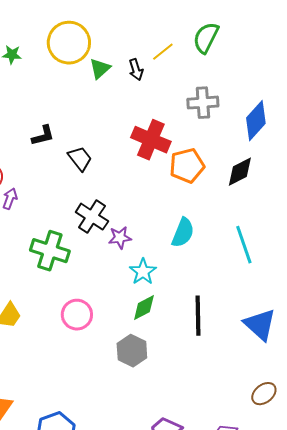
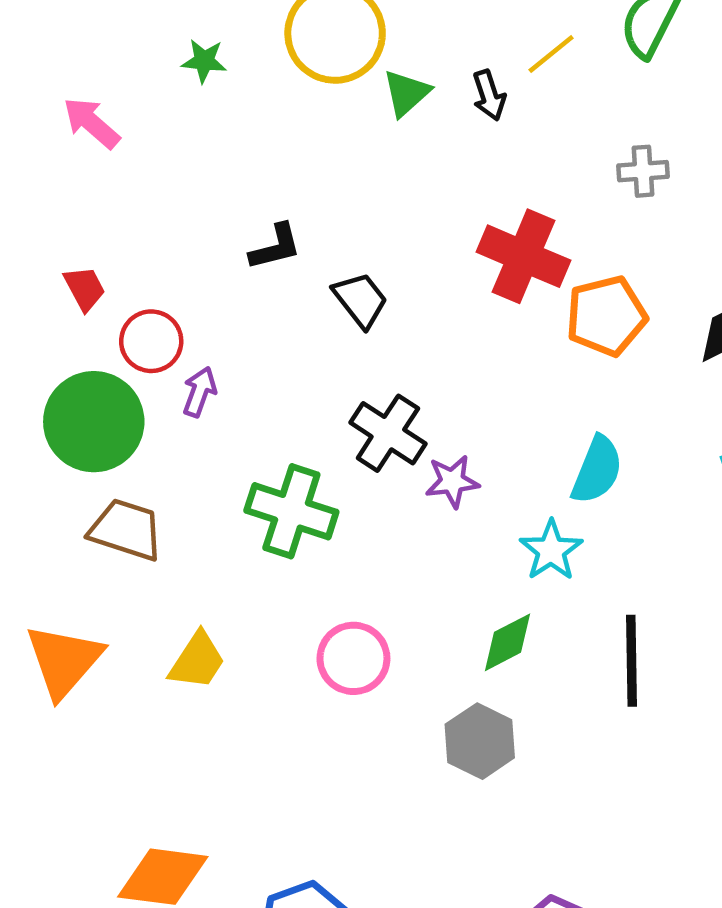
gray cross: (203, 103) -> (643, 171), size x0.7
cyan star: (143, 272) -> (551, 550), moved

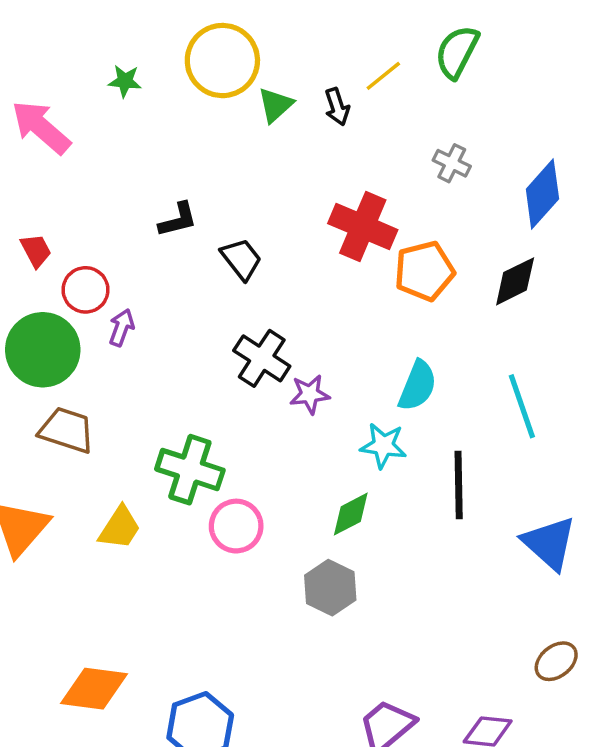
pink arrow: (91, 123) -> (41, 127), size x1.4
gray cross: (643, 171) -> (452, 163), turned 30
green cross: (291, 511) -> (190, 470), moved
cyan star: (551, 550) -> (383, 446), turned -30
black line: (632, 661) -> (459, 485), moved

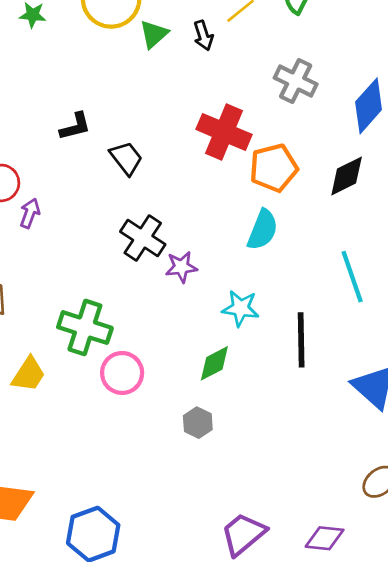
gray cross: (452, 163) -> (296, 81), size x1.4
cyan semicircle: (418, 386) -> (263, 230), moved
gray hexagon: (330, 588) -> (198, 423), size x0.7

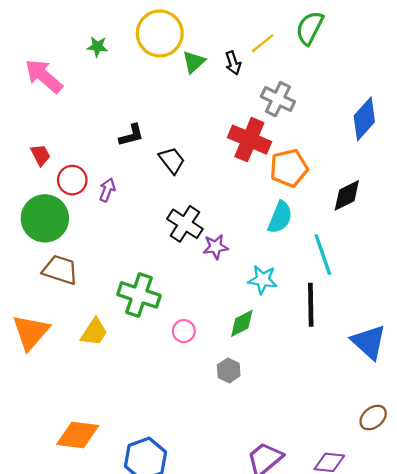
gray cross: (296, 81) -> (278, 99), moved
black diamond: (347, 176) -> (347, 195), moved
purple arrow: (30, 213) -> (107, 190), moved
cyan line: (352, 277) -> (323, 254), moved
pink circle: (122, 373) -> (184, 331), moved, size x0.7

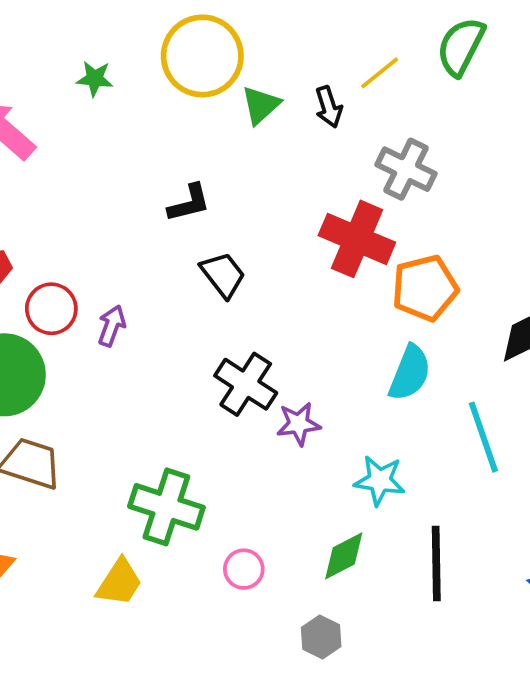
black L-shape: (131, 135) -> (189, 203), moved
black line: (311, 305) -> (436, 563), moved
yellow trapezoid: (94, 332) -> (119, 582), moved

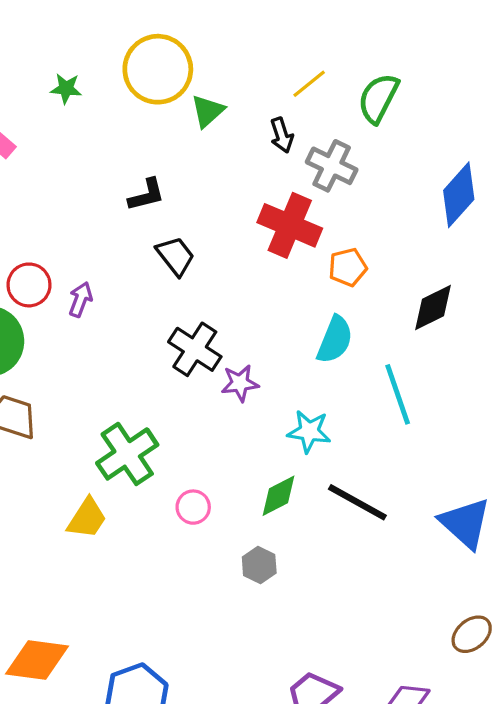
green semicircle: (461, 47) -> (378, 98), moved
black arrow: (329, 107) -> (282, 135), moved
orange pentagon: (425, 288) -> (348, 267), size x0.7
green cross: (166, 507) -> (127, 454), turned 38
black line: (436, 563) -> (357, 502), turned -60

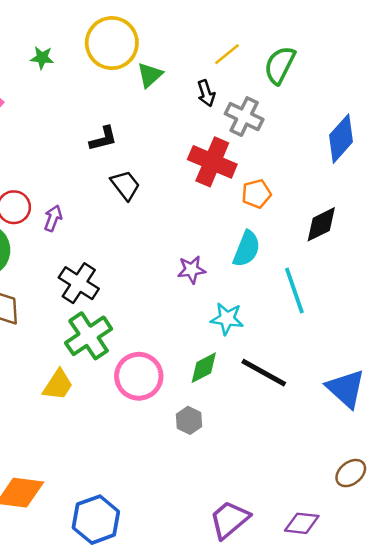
black cross: (195, 349) -> (79, 283), moved
purple star: (240, 383) -> (191, 270), moved
pink circle: (193, 507) -> (139, 376), size x1.8

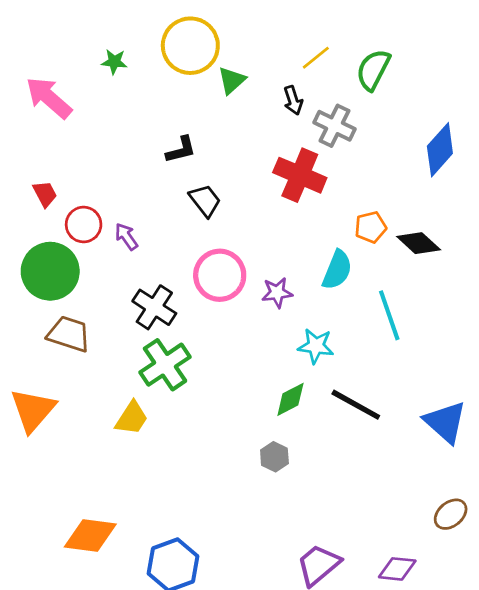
orange pentagon: (256, 194) -> (371, 227), moved
purple arrow: (53, 218) -> (126, 237), turned -55
black diamond: (321, 224) -> (419, 243), turned 69
pink circle: (139, 376) -> (220, 275), moved

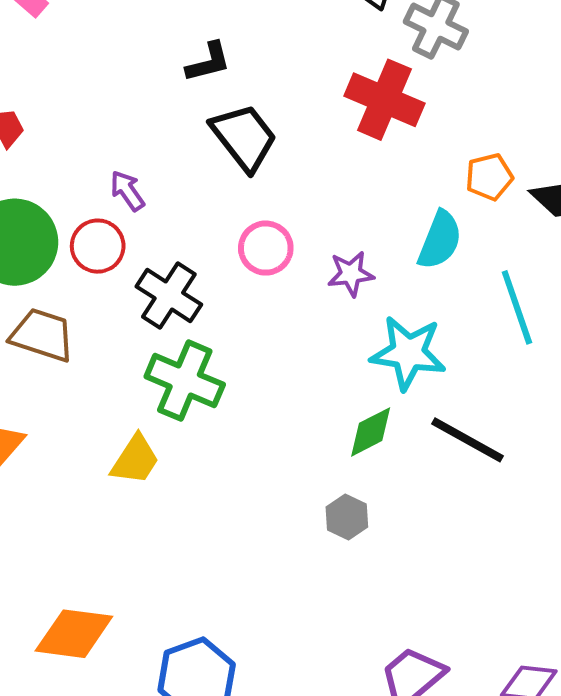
black trapezoid: (205, 201) -> (244, 137), size x1.4
red circle: (84, 225) -> (98, 246), moved
pink circle: (220, 275) -> (266, 248), size x0.7
cyan star: (316, 346) -> (408, 353), size x1.4
green cross: (165, 365) -> (185, 381), turned -33

